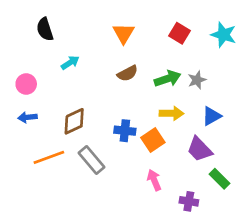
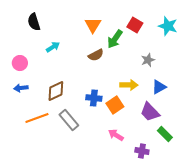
green arrow: (168, 79) -> (115, 39), moved, turned 144
pink arrow: (154, 180) -> (116, 135), turned -35

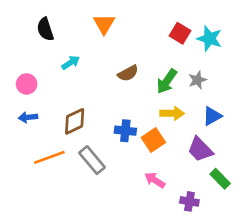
orange triangle: (93, 25) -> (104, 24), moved
cyan star: (168, 26) -> (209, 39), moved
green arrow: (115, 39) -> (167, 81), moved

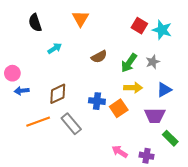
pink circle: (27, 84) -> (12, 73), moved
purple trapezoid: (200, 149) -> (155, 115), turned -45
pink arrow: (155, 180) -> (120, 152), moved

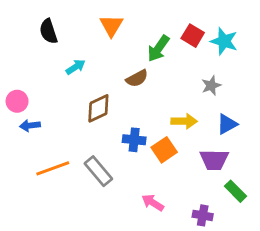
green arrow: (129, 63) -> (158, 48), moved
brown diamond: (58, 94) -> (98, 108), moved
pink arrow: (120, 152) -> (153, 203), moved

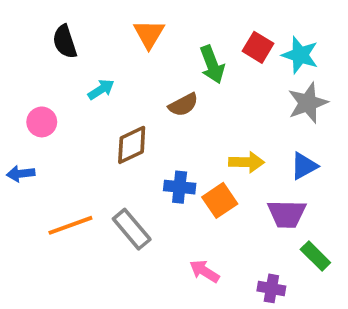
green arrow: (158, 48) -> (212, 65), turned -56
gray star: (211, 86) -> (308, 103), moved, size x1.5
pink circle: (17, 101) -> (42, 122), moved
blue arrow: (30, 125) -> (21, 174), moved

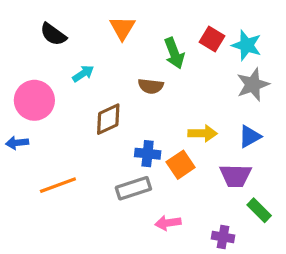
black semicircle: (65, 42) -> (53, 34), turned -36
brown semicircle: (183, 105) -> (151, 86), turned 35
pink circle: (42, 122) -> (34, 100), size x1.6
gray rectangle: (132, 229) -> (133, 188), moved, turned -68
pink arrow: (204, 271) -> (168, 223), turned -40

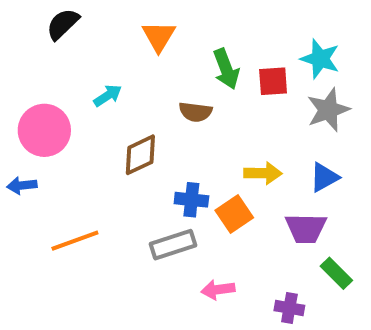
black semicircle: (53, 34) -> (63, 24), moved, turned 100
red square: (212, 39) -> (273, 81), moved, turned -35

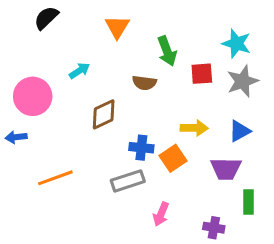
red square: (273, 81) -> (202, 74), moved
green rectangle: (336, 273) -> (249, 202), turned 45
pink arrow: (218, 290) -> (161, 214), turned -60

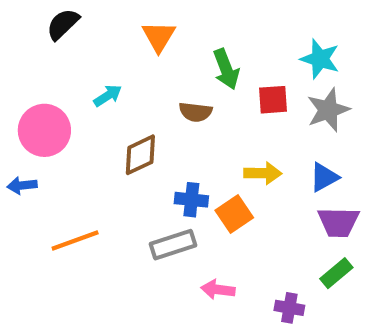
purple trapezoid: (226, 169) -> (338, 222), moved
green rectangle: (249, 202) -> (336, 273), turned 50
pink arrow: (161, 214) -> (218, 290), turned 75

